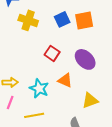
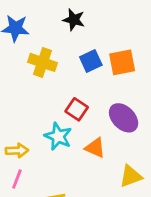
cyan star: (39, 88) -> (58, 136), moved

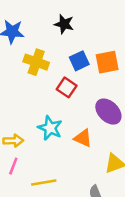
red square: (77, 109) -> (67, 87), moved

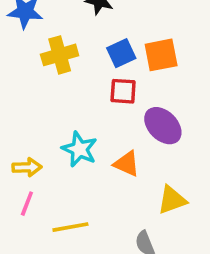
yellow cross: (36, 62) -> (60, 55), turned -35
red square: (67, 87) -> (123, 91), moved, turned -30

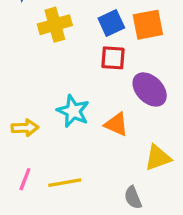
pink line: (27, 204) -> (25, 179), moved

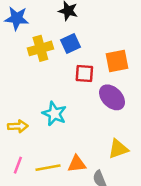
blue square: (111, 23) -> (71, 43), moved
orange square: (148, 25) -> (117, 61), moved
orange triangle: (116, 124) -> (77, 164), moved, turned -30

